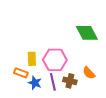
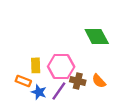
brown cross: (70, 81) -> (78, 81), moved
purple line: (53, 82) -> (59, 91), turned 48

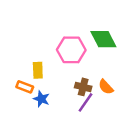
pink hexagon: (61, 67) -> (71, 50), moved
purple line: (59, 91) -> (86, 102), moved

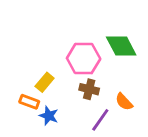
yellow rectangle: (38, 70) -> (45, 82), turned 42
brown cross: (83, 87) -> (89, 89), moved

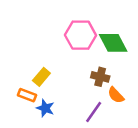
pink hexagon: (84, 59) -> (81, 35), moved
brown cross: (89, 89) -> (100, 77), moved

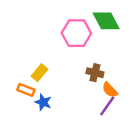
green diamond: (113, 43) -> (106, 21), moved
purple line: (94, 112) -> (107, 106), moved

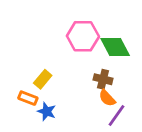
green diamond: (106, 21) -> (115, 47), moved
orange semicircle: (110, 90) -> (107, 98), moved

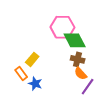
green diamond: (115, 47) -> (75, 40), moved
orange rectangle: (28, 98) -> (21, 74), turned 32

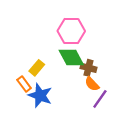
green diamond: (75, 40) -> (71, 57), moved
blue star: (35, 84) -> (40, 95), size x1.5

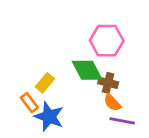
pink hexagon: (71, 31) -> (107, 41), moved
purple line: (100, 99) -> (122, 121), turned 66

